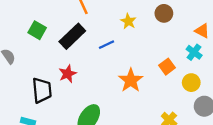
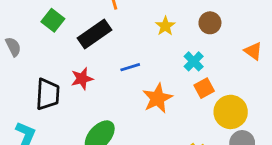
blue line: (107, 45) -> (130, 67), moved
cyan cross: (194, 52) -> (194, 61), moved
yellow circle: (191, 83) -> (231, 112), size x1.5

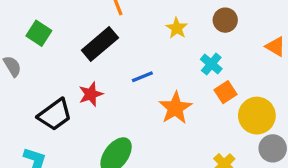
green square: (53, 20) -> (39, 33), moved
black trapezoid: (48, 94) -> (55, 115), turned 56

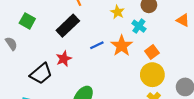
cyan cross: (211, 64) -> (139, 26), moved
orange star: (175, 108) -> (122, 46), moved
yellow circle: (257, 116) -> (152, 75), moved

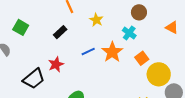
yellow star: (117, 12) -> (96, 20), moved
black rectangle: (68, 26) -> (60, 32), size x0.6
yellow circle: (152, 75) -> (159, 74), moved

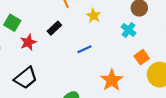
orange star: (112, 52) -> (112, 80), moved
red star: (56, 64) -> (28, 42), moved

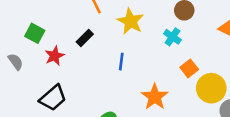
yellow star: (94, 16) -> (130, 21), size x1.5
blue line: (84, 49) -> (121, 62), turned -56

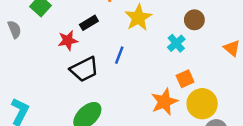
red star: (55, 56) -> (68, 40), moved
orange star: (155, 97) -> (164, 102), moved
black trapezoid: (53, 98) -> (84, 69), moved

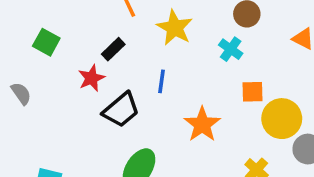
gray semicircle: (14, 29) -> (21, 93), moved
orange square: (185, 79) -> (253, 92), turned 36
orange star: (164, 102) -> (202, 124), moved

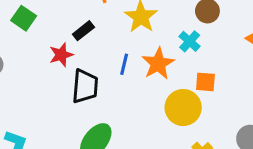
black trapezoid: (121, 110) -> (85, 86), turned -51
yellow circle: (282, 119) -> (183, 108), moved
orange star: (202, 124) -> (158, 64), moved

